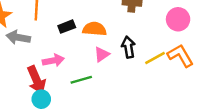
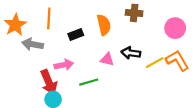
orange semicircle: (95, 29) -> (104, 25), moved, turned 72
black arrow: (128, 47) -> (131, 53), turned -72
pink triangle: (102, 54) -> (107, 59), turned 48

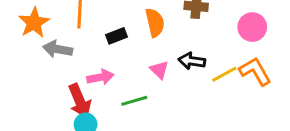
pink triangle: (107, 59) -> (159, 70), turned 32

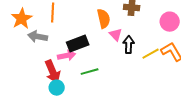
black rectangle: (117, 36) -> (78, 44), moved, size x1.5
black arrow: (192, 61) -> (129, 45), turned 84
pink triangle: (159, 70) -> (116, 35), moved

